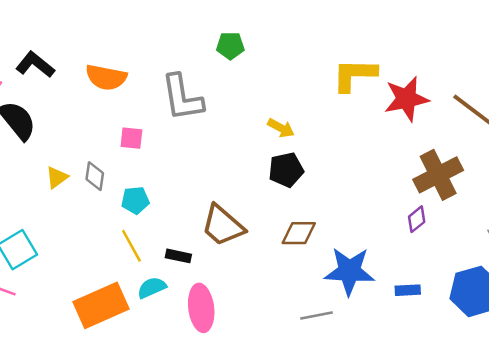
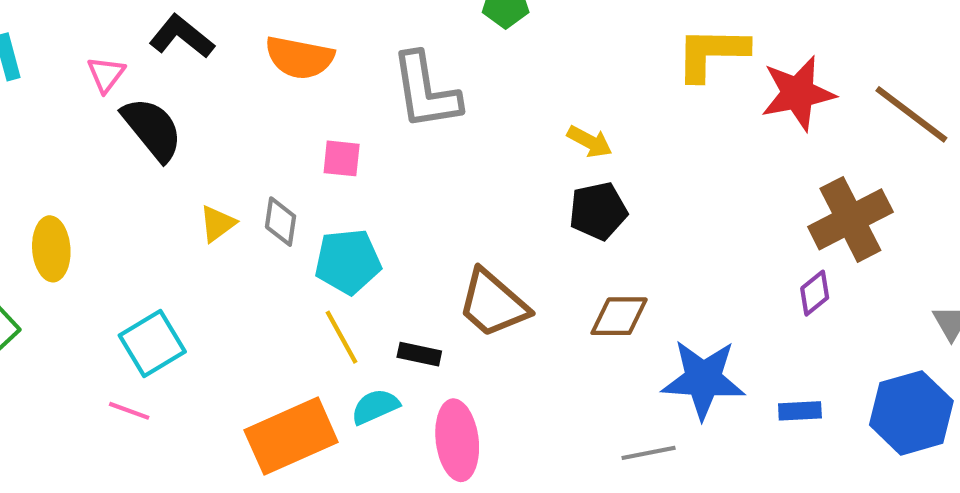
cyan pentagon: (135, 200) -> (348, 261), size x1.4

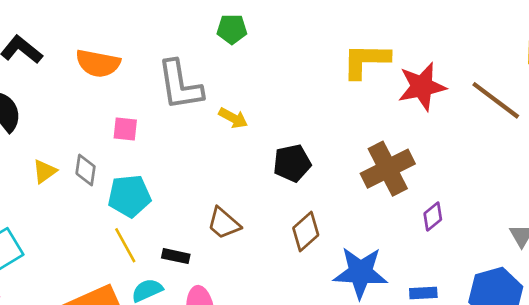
yellow arrow: (590, 142) -> (233, 118), moved
brown cross: (850, 219) -> (388, 169), moved
brown trapezoid: (493, 304) -> (224, 223), size x0.7
brown diamond: (619, 316) -> (306, 232), turned -42

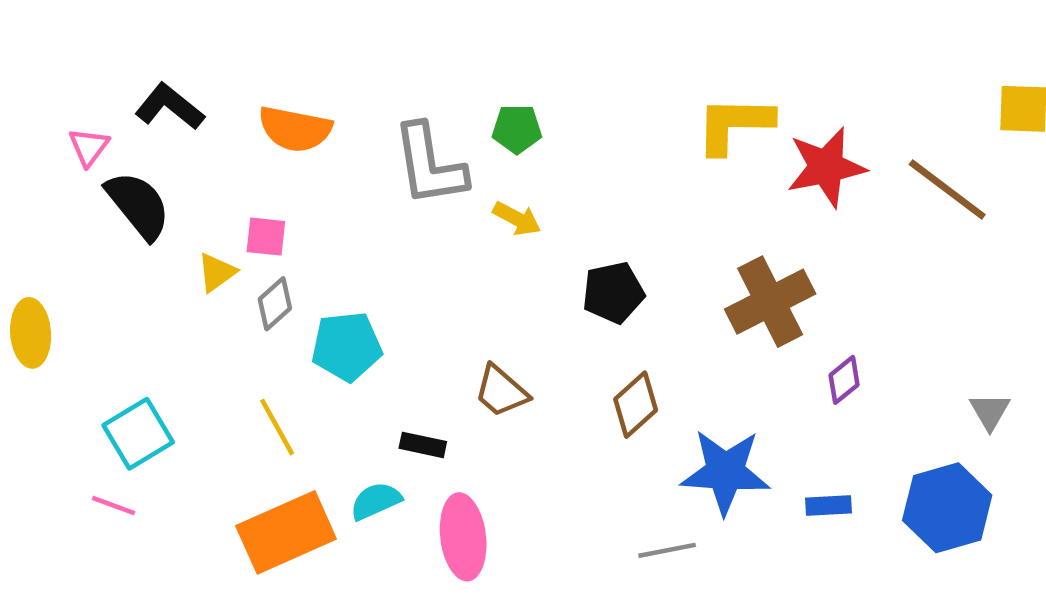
green pentagon: (232, 29) -> (517, 129), moved
pink square: (125, 129) -> (266, 237), moved
gray diamond: (86, 170) -> (275, 304), turned 40
yellow triangle: (45, 171) -> (217, 272), moved
yellow line: (125, 245) -> (277, 427), moved

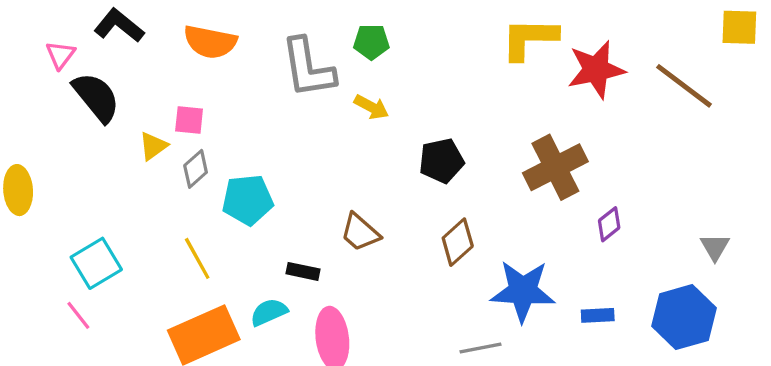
pink line: (114, 505) -> (78, 315), turned 32

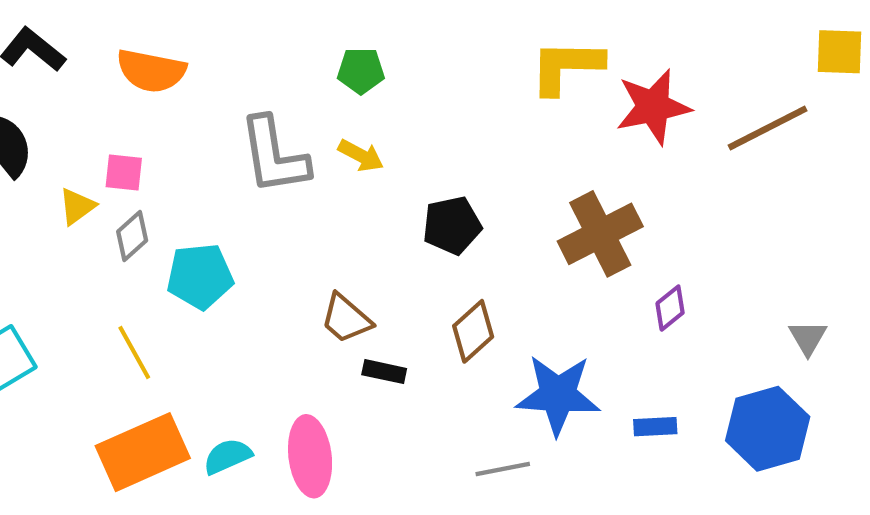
gray L-shape: (308, 68) -> (274, 156), moved
brown line: (684, 86) -> (768, 128), turned -64
black rectangle: (303, 271) -> (384, 372), moved
cyan semicircle: (269, 312) -> (227, 456), moved

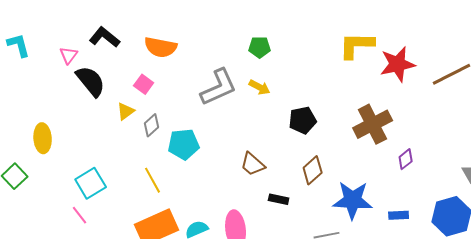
gray L-shape: (274, 156) -> (219, 87), turned -105
pink square: (124, 172) -> (144, 84), moved, turned 30
black rectangle: (384, 372) -> (279, 199), moved

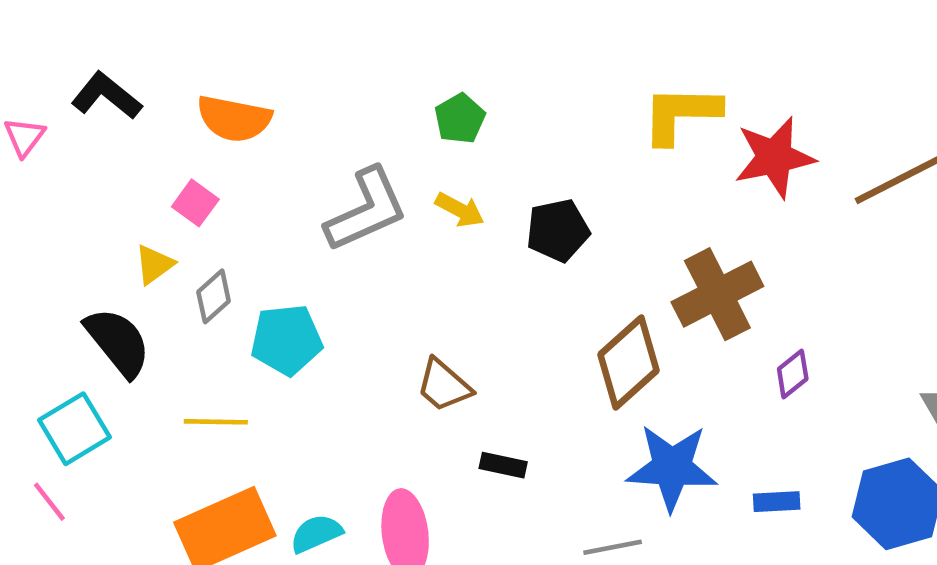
green pentagon: (260, 47) -> (460, 119), turned -30
black semicircle: (91, 81) -> (118, 342), moved
black pentagon: (303, 120) -> (558, 230), moved
brown diamond: (313, 170) -> (629, 363), moved, size x1.4
yellow line: (153, 180) -> (216, 422), turned -60

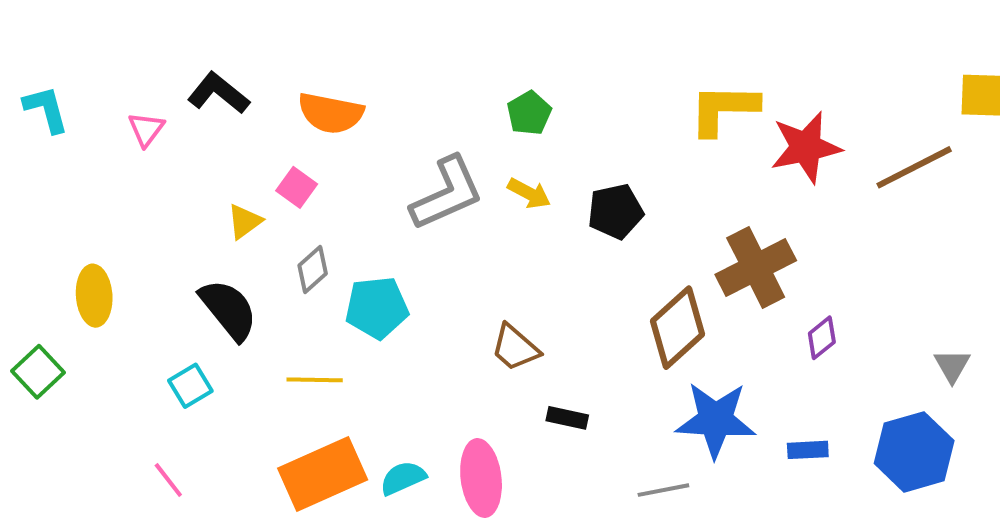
yellow triangle: (154, 265) -> (244, 221), moved
cyan square: (74, 429) -> (190, 386), size x0.7
pink line: (49, 502) -> (168, 480), moved

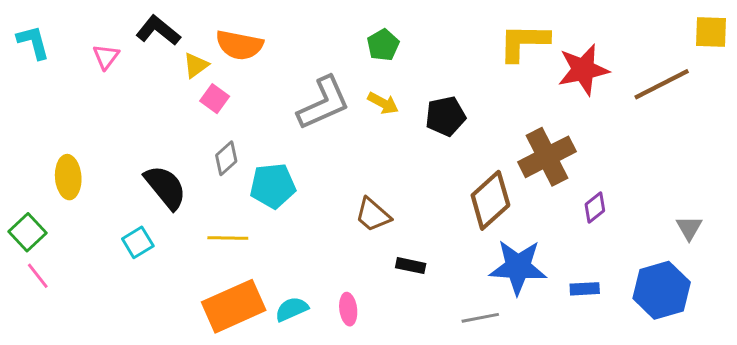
yellow triangle: (244, 221) -> (196, 65), moved
pink ellipse: (481, 478) -> (348, 309), size x0.6
pink line: (168, 480) -> (38, 276), moved

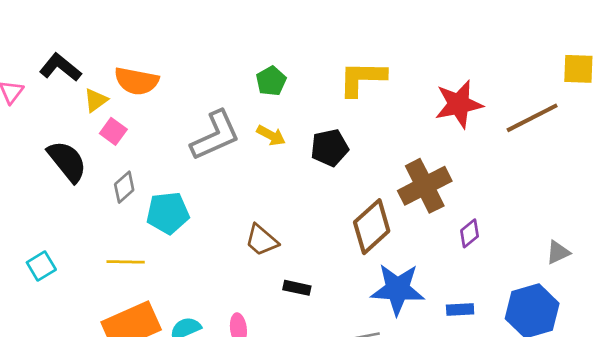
yellow L-shape: (524, 42) -> (362, 78), moved
black semicircle: (165, 187) -> (67, 161), moved
gray triangle: (689, 228) -> (558, 252), turned 35

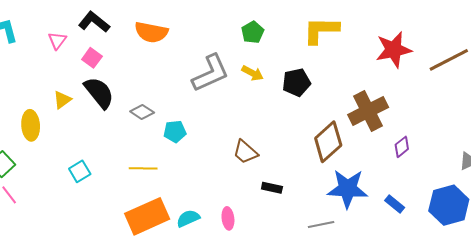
yellow triangle: (96, 100) -> (62, 100), moved
pink square: (113, 131) -> (92, 58), moved
gray diamond: (124, 187) -> (142, 112), turned 75
cyan pentagon: (168, 213) -> (175, 131), size x0.7
blue rectangle: (460, 310) -> (395, 204), turned 42

